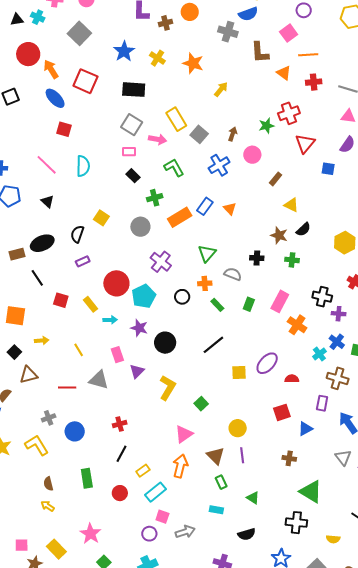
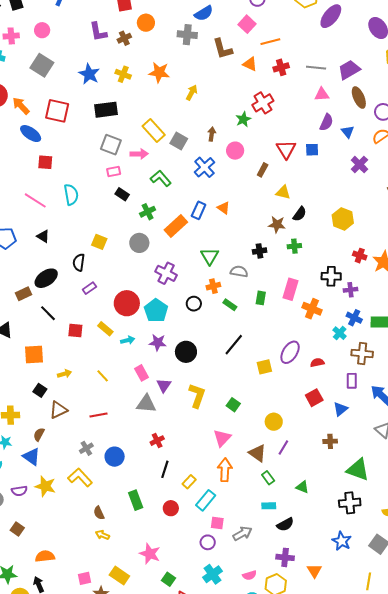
red triangle: (305, 143) -> (286, 149), moved
gray triangle: (99, 380) -> (146, 404), moved
purple line: (242, 455) -> (283, 447), turned 49
black semicircle: (247, 534) -> (285, 524), moved

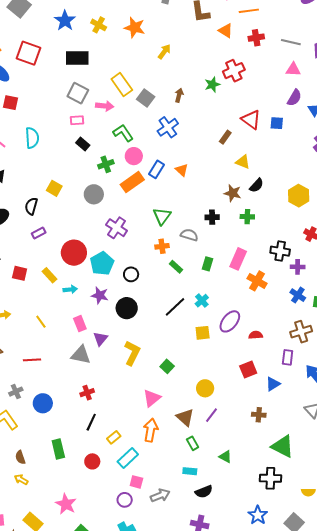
red triangle: (286, 149) -> (251, 120), turned -30
pink circle: (235, 151) -> (134, 156), moved
black circle: (194, 304) -> (131, 274), moved
cyan cross: (340, 333) -> (202, 301), moved
brown cross: (362, 354) -> (301, 332), turned -30

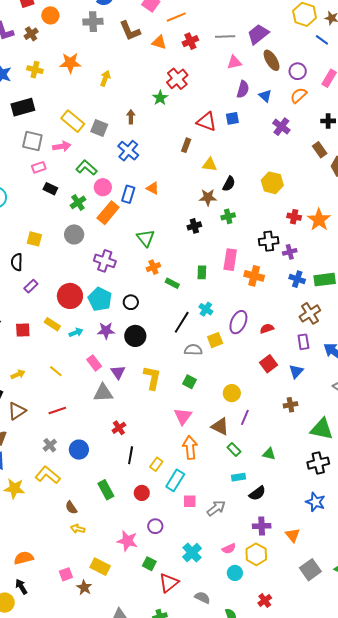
gray semicircle: (189, 235) -> (193, 350), moved
purple circle: (125, 500) -> (155, 526), moved

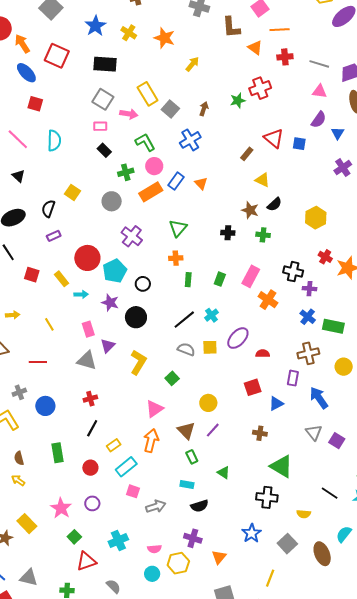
green rectangle: (172, 283) -> (188, 280), turned 48

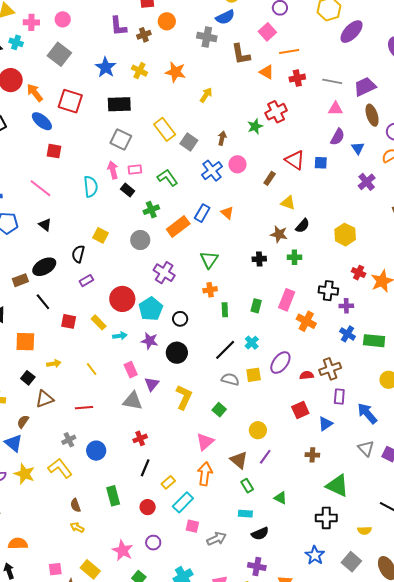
pink arrow: (129, 114) -> (113, 170), moved, turned -108
pink rectangle: (100, 126) -> (135, 169), moved
cyan semicircle: (54, 141) -> (91, 187), moved
pink circle: (154, 166) -> (237, 164), moved
brown cross: (308, 353) -> (330, 369), moved

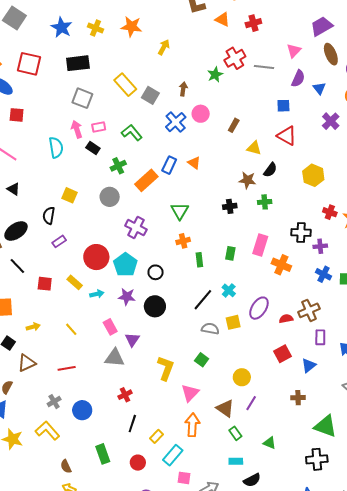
gray line: (332, 81) -> (264, 67), moved
pink triangle: (335, 109) -> (294, 51), turned -42
red triangle: (295, 160) -> (287, 136), moved
yellow L-shape: (184, 397) -> (166, 368), moved

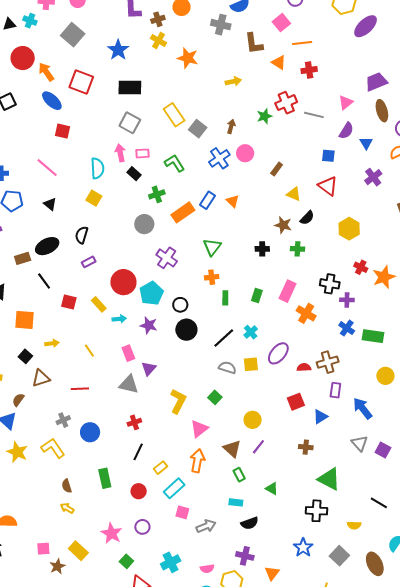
yellow cross: (96, 28) -> (158, 41), moved
yellow arrow: (164, 47) -> (233, 81), moved, turned 42
yellow square: (70, 195) -> (94, 198), moved
black circle: (155, 306) -> (186, 330), moved

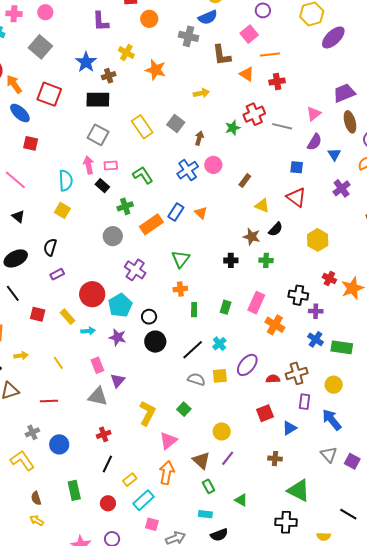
brown cross: (158, 19) -> (109, 76), moved
gray square: (198, 129) -> (176, 123), moved
yellow circle: (385, 376) -> (334, 385), moved

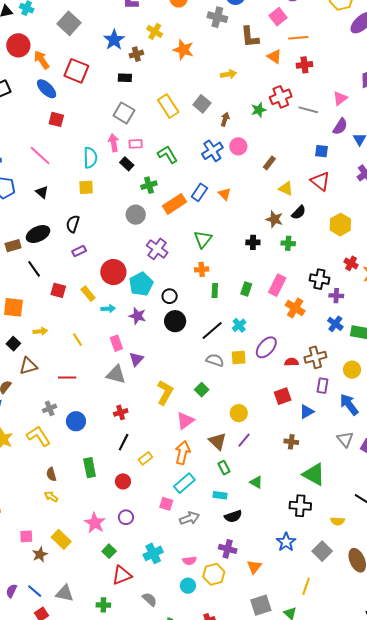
black rectangle: (98, 100) -> (125, 78), size x0.6
yellow square: (62, 210) -> (86, 187), turned -35
cyan rectangle: (144, 500) -> (184, 483), moved

